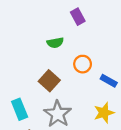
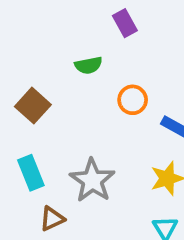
brown square: (49, 81) -> (33, 106), moved

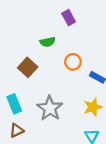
brown square: (33, 106) -> (28, 67), moved
brown triangle: (52, 219) -> (17, 130), moved

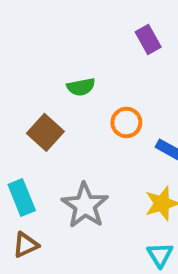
purple rectangle: (69, 18) -> (148, 40), moved

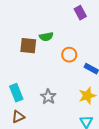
brown square: (45, 132) -> (28, 46), moved, turned -36
gray star: (85, 205) -> (48, 97), size x0.7

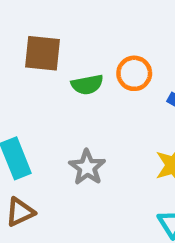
green semicircle: (46, 37) -> (87, 85), moved

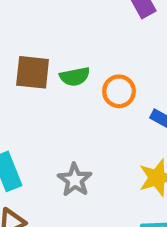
green semicircle: (87, 85) -> (75, 77), moved

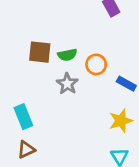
gray star: (75, 180) -> (67, 84), moved

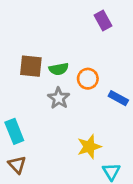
yellow star: (121, 121) -> (89, 147), moved
brown triangle: (26, 150) -> (17, 165), turned -48

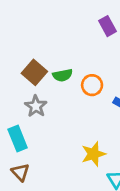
brown square: (31, 66) -> (34, 72), turned 35
gray star: (59, 98) -> (36, 106), moved

